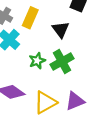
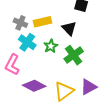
yellow rectangle: (30, 18) -> (42, 22), turned 60
green star: (37, 61) -> (51, 46), moved

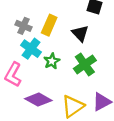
yellow rectangle: (42, 22) -> (49, 25), turned -54
green star: (51, 46) -> (52, 61), moved

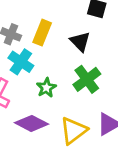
green star: (52, 61) -> (46, 88), moved

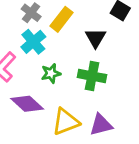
green cross: (87, 79) -> (92, 76), turned 32

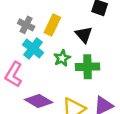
green star: (51, 73) -> (62, 58), moved

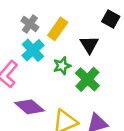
green cross: (88, 67) -> (87, 79), turned 35

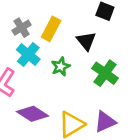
gray cross: (30, 24) -> (22, 28), turned 30
green cross: (87, 79) -> (105, 73), moved

